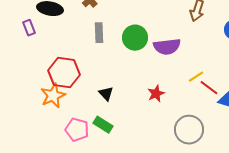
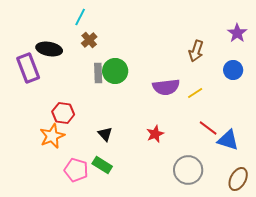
purple rectangle: (29, 28) -> (28, 68), size x1.8
green circle: (135, 38) -> (115, 71), moved
red hexagon: (64, 73) -> (63, 113), size x0.7
yellow line: (196, 77) -> (195, 93), moved

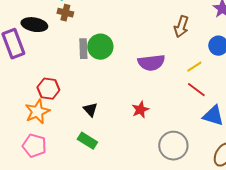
brown cross: (89, 40) -> (65, 13), moved, turned -35
yellow line: (195, 93) -> (194, 67), moved
red line: (208, 128) -> (196, 90), moved
pink pentagon: (76, 170) -> (34, 146), moved

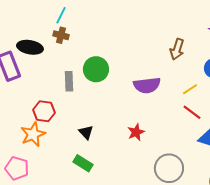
gray rectangle: (83, 49) -> (69, 81), moved
pink pentagon: (34, 146) -> (17, 168), moved

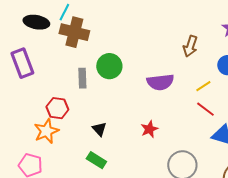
cyan line: (61, 15) -> (64, 12), moved
brown cross: (61, 35) -> (74, 32), size x1.8
black ellipse: (30, 47) -> (36, 22), moved

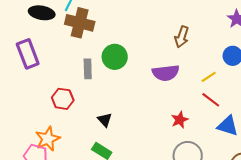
brown arrow: (190, 46) -> (182, 37), moved
red star: (149, 129) -> (180, 120), moved
orange star: (46, 131) -> (48, 139), moved

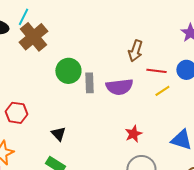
brown cross: (80, 23) -> (33, 37), turned 36
gray rectangle: (88, 69) -> (89, 83), moved
red line: (211, 100) -> (156, 71), moved, turned -30

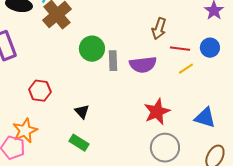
red star: (133, 134) -> (157, 112), size x1.5

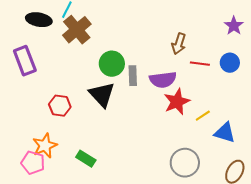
yellow line: (186, 69) -> (203, 116), moved
black triangle: (82, 112) -> (102, 95), moved, size x1.8
red star: (157, 112) -> (177, 102), moved
green rectangle: (79, 143) -> (86, 159), moved

